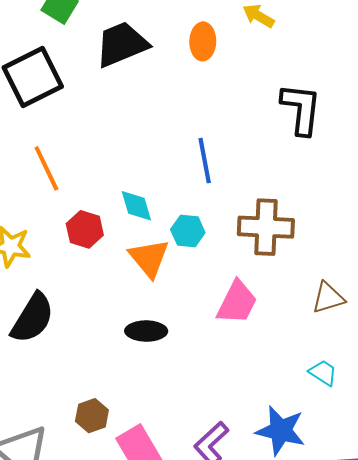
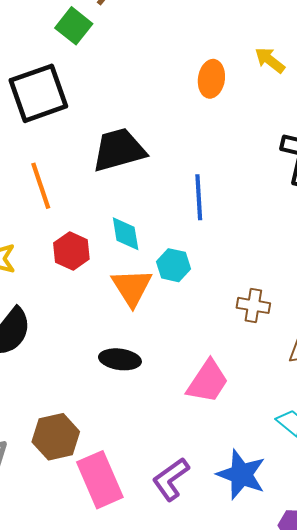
black trapezoid: (122, 44) -> (119, 150), moved
brown cross: (266, 227) -> (253, 305), moved, size x0.6
pink trapezoid: (237, 302) -> (208, 382), moved
brown hexagon: (92, 416) -> (56, 437), size x1.4

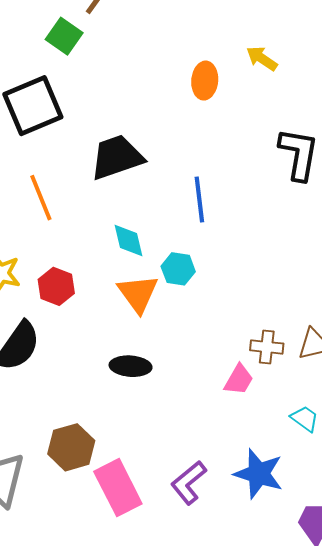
red hexagon: (71, 251) -> (56, 286), moved
brown cross: (253, 305) -> (267, 347), moved
pink trapezoid: (208, 382) -> (239, 380), moved, size x0.7

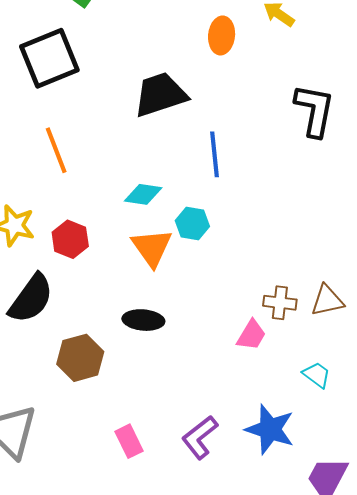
black trapezoid: (117, 157) -> (160, 95), moved
cyan diamond: (128, 241) -> (143, 194), turned -69
brown hexagon: (71, 447) -> (80, 358), moved
pink rectangle: (118, 488) -> (129, 441), size x0.6

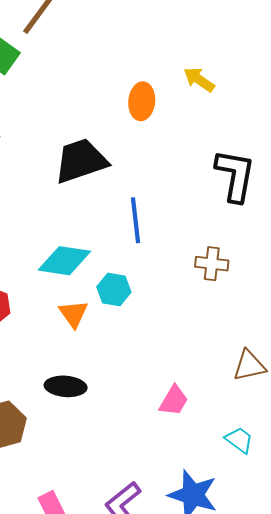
cyan diamond: (143, 194) -> (64, 261), size x1.4
orange triangle: (152, 247) -> (73, 314), size x0.7
brown cross: (280, 303) -> (212, 264), moved

